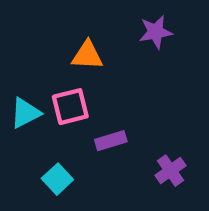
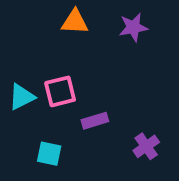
orange triangle: (87, 55) -> (75, 22), moved
cyan square: (57, 179) -> (49, 154), turned -35

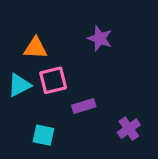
orange triangle: (75, 22) -> (35, 48), moved
purple star: (133, 27) -> (100, 38), moved, turned 30

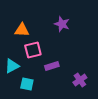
cyan triangle: (19, 85) -> (12, 66), moved

